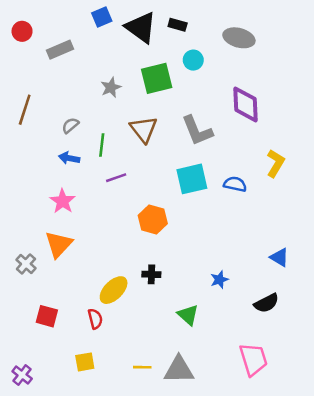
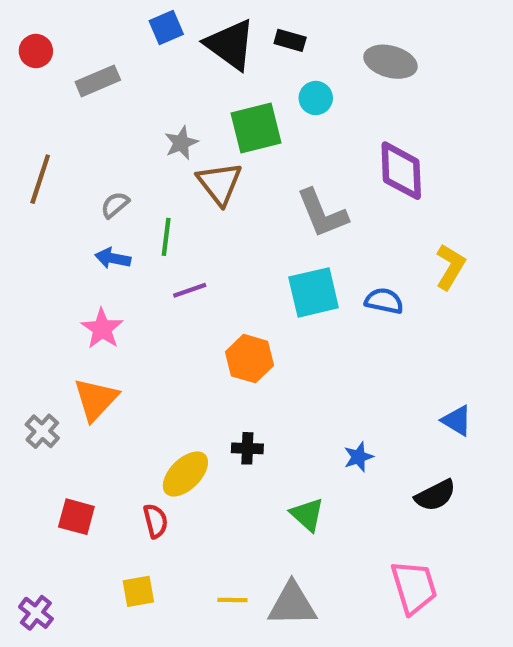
brown triangle: (144, 129) -> (220, 183), moved

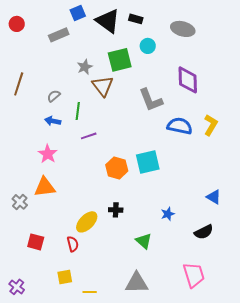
gray rectangle: (98, 81) -> (59, 35), moved
cyan square: (314, 292) -> (148, 162), moved
blue semicircle: (384, 301) -> (180, 126), moved, size x1.4
orange triangle: (96, 399) -> (45, 187), turned 40
yellow line: (232, 600) -> (90, 292), moved

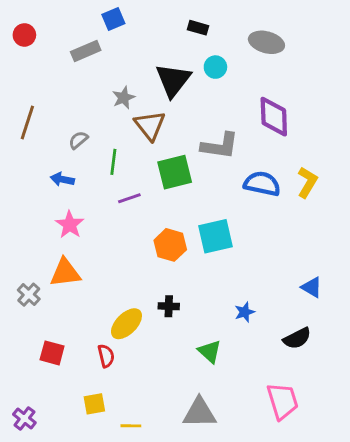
black triangle: (108, 21) -> (173, 80), moved, turned 32
green square: (120, 60) -> (175, 172), moved
gray L-shape: (151, 100) -> (220, 146), turned -60
blue arrow: (53, 121) -> (62, 179), moved

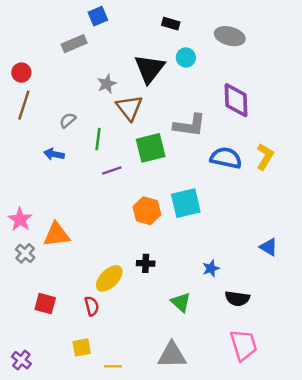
red circle: (24, 35) -> (21, 73), moved
pink star: (70, 225) -> (20, 219), moved
black semicircle: (297, 338) -> (237, 299), moved, turned 35

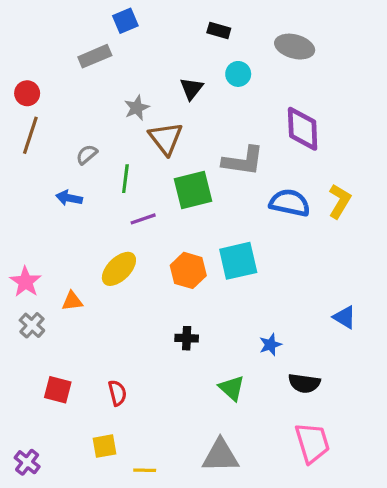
black triangle: (149, 69) -> (191, 88), size x0.6
orange triangle: (56, 234) -> (72, 301), size x0.6
yellow ellipse: (109, 278) -> (119, 269), moved

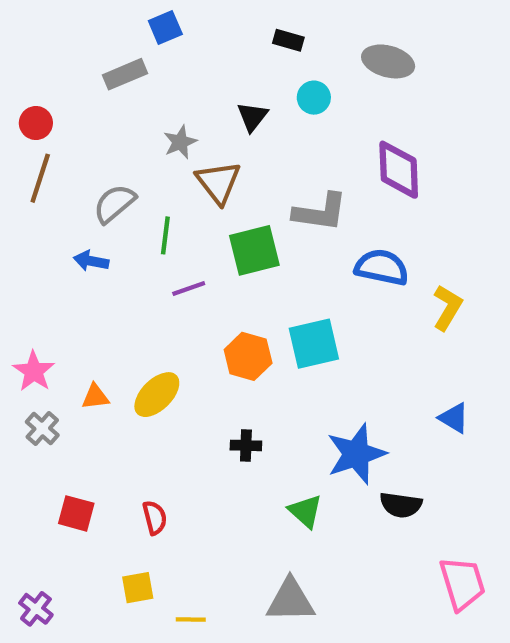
gray semicircle: (87, 154) -> (114, 204), size x1.5
yellow L-shape: (340, 201) -> (447, 308), moved
yellow ellipse: (119, 269) -> (157, 395), moved
blue star: (270, 345) -> (356, 454), size x2.0
pink trapezoid: (312, 443) -> (462, 583), moved

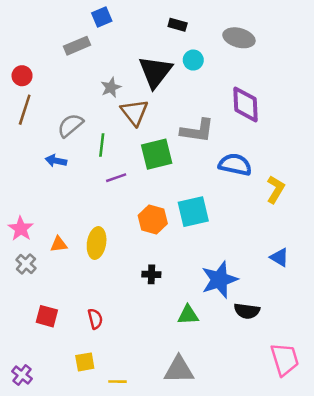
black triangle: (252, 117) -> (155, 72), size x1.8
yellow ellipse: (157, 395) -> (97, 243), turned -36
green triangle: (305, 511) -> (188, 315), turned -45

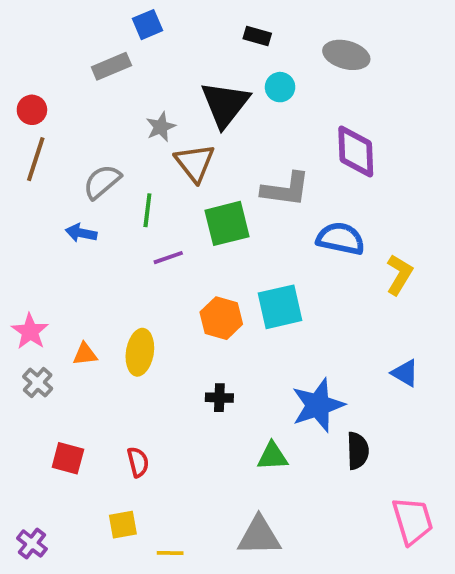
black semicircle: (247, 311) -> (358, 451), turned -100

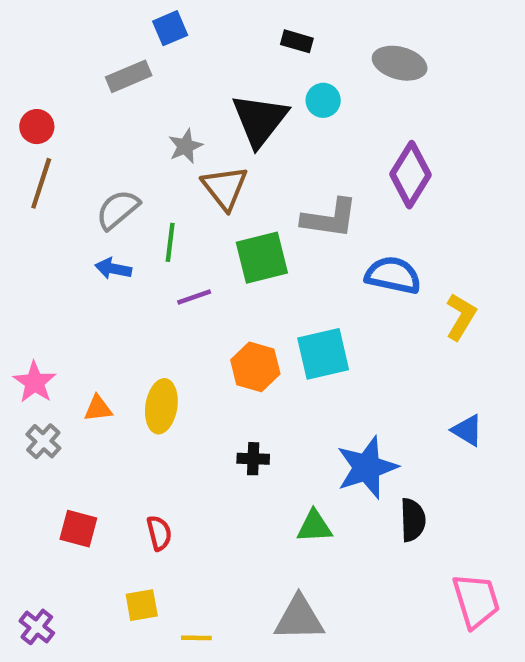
purple diamond: (356, 151) -> (411, 175), turned 34
blue arrow: (81, 233) -> (113, 269), moved

